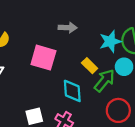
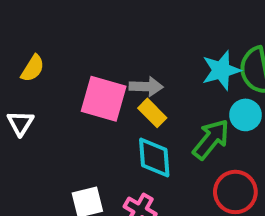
gray arrow: (68, 28) -> (146, 87), moved
yellow rectangle: (90, 66) -> (152, 113), moved

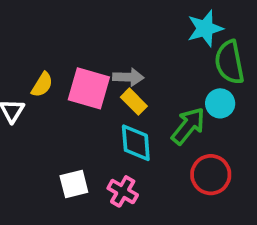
yellow semicircle: (33, 68) -> (42, 85), moved
cyan star: (221, 70) -> (205, 28), moved

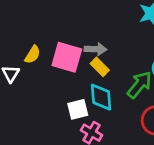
white square: (74, 184) -> (78, 109), moved

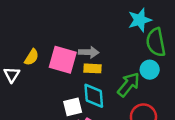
yellow rectangle: (100, 67) -> (92, 68), turned -42

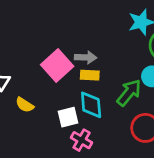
yellow semicircle: (32, 57) -> (25, 105), moved, turned 91
pink square: (63, 60) -> (57, 66), turned 32

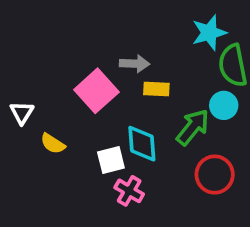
gray arrow: (86, 57) -> (135, 64), moved
yellow rectangle: (90, 75) -> (156, 89), moved

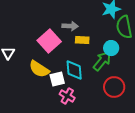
cyan circle: (224, 105) -> (111, 48), moved
yellow semicircle: (53, 144) -> (39, 69), moved, size x1.5

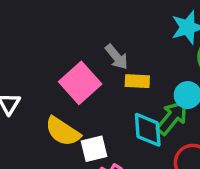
gray arrow: (70, 26) -> (117, 57), turned 49
cyan diamond: (74, 70) -> (148, 130), moved

